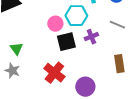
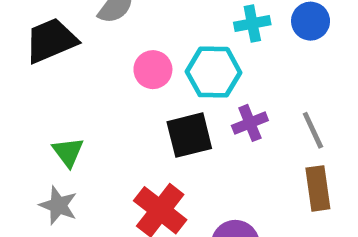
pink circle: (55, 24) -> (153, 70), moved
gray line: (117, 25) -> (313, 130), moved, turned 42

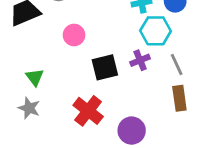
pink circle: (153, 70) -> (74, 35), moved
cyan hexagon: (214, 72) -> (156, 31), moved

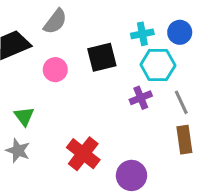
pink circle: (74, 35) -> (55, 70), moved
black square: (105, 67) -> (102, 57), moved

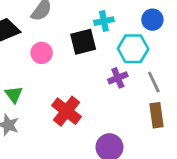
cyan cross: (142, 34) -> (104, 21), moved
red cross: (83, 154) -> (67, 111), moved

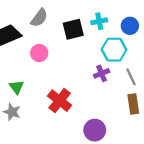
cyan cross: (104, 21) -> (99, 21), moved
black square: (83, 42) -> (73, 29), moved

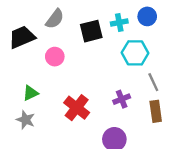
blue circle: (130, 26) -> (147, 16), moved
purple cross: (102, 73) -> (122, 99), moved
green triangle: (17, 87) -> (30, 93), turned 42

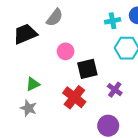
black square: (91, 31) -> (87, 69), moved
pink circle: (55, 57) -> (66, 51), moved
purple cross: (122, 99) -> (115, 90), turned -32

